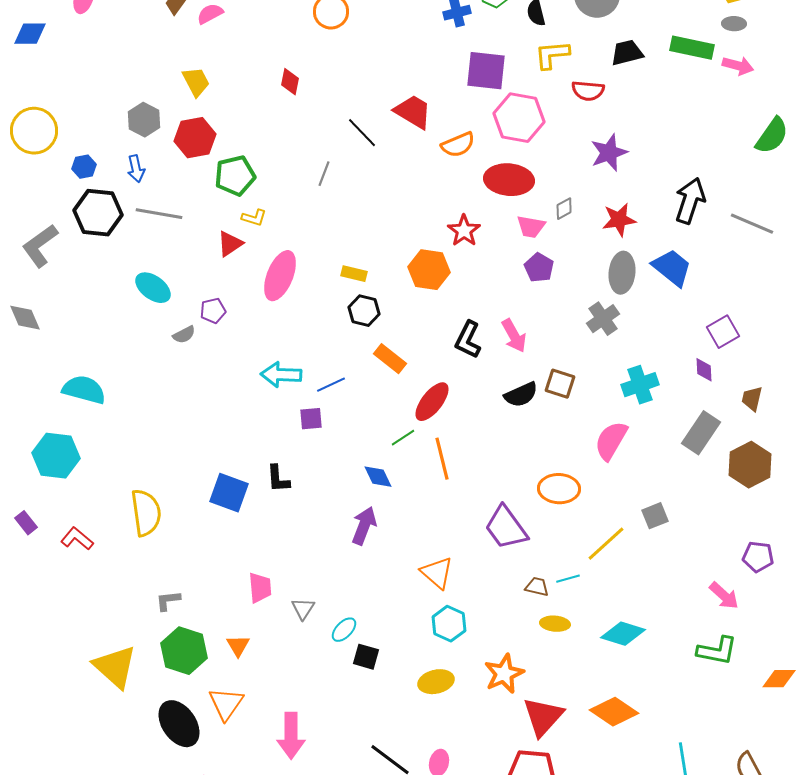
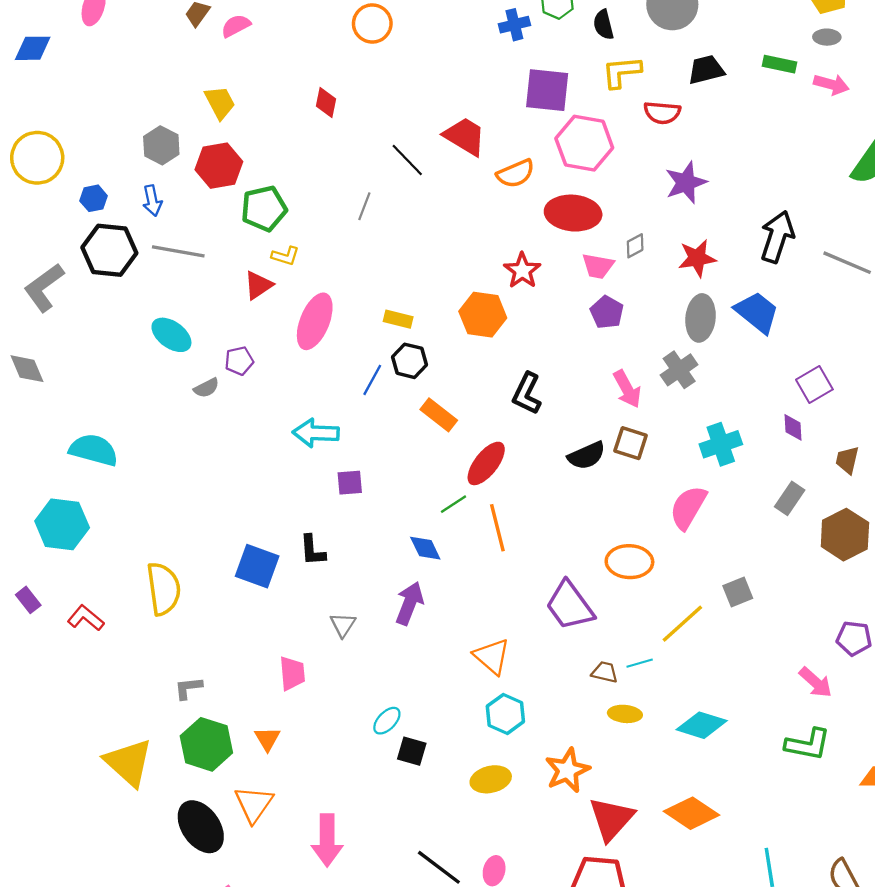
green rectangle: (692, 48) -> (779, 64), size x0.7
pink arrow: (514, 336) -> (627, 389), moved
blue line: (331, 385) -> (372, 380), moved, turned -36
gray rectangle: (701, 433) -> (790, 498), size x0.7
gray triangle: (303, 609) -> (343, 625), moved

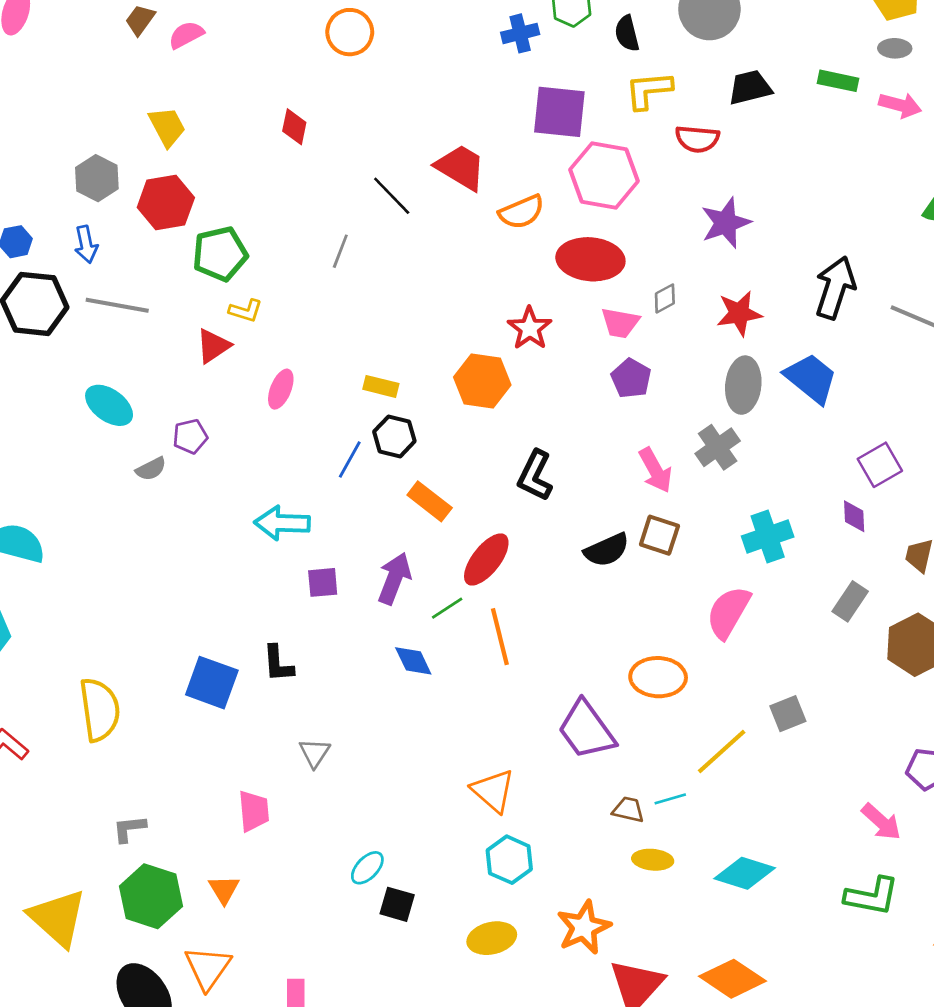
pink ellipse: (315, 321) -> (281, 389), size x0.6
purple arrow: (409, 603) -> (394, 578), moved

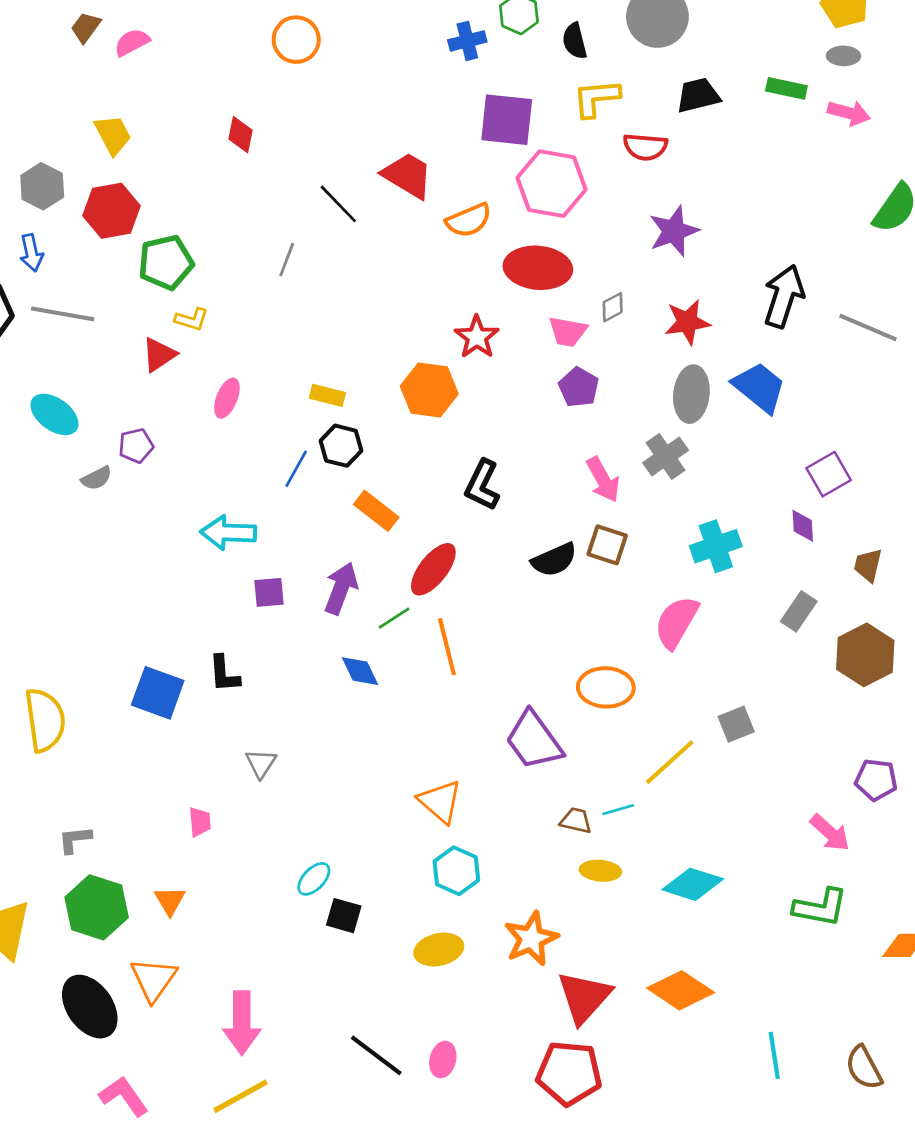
pink trapezoid: (254, 811) -> (200, 822), size x0.7

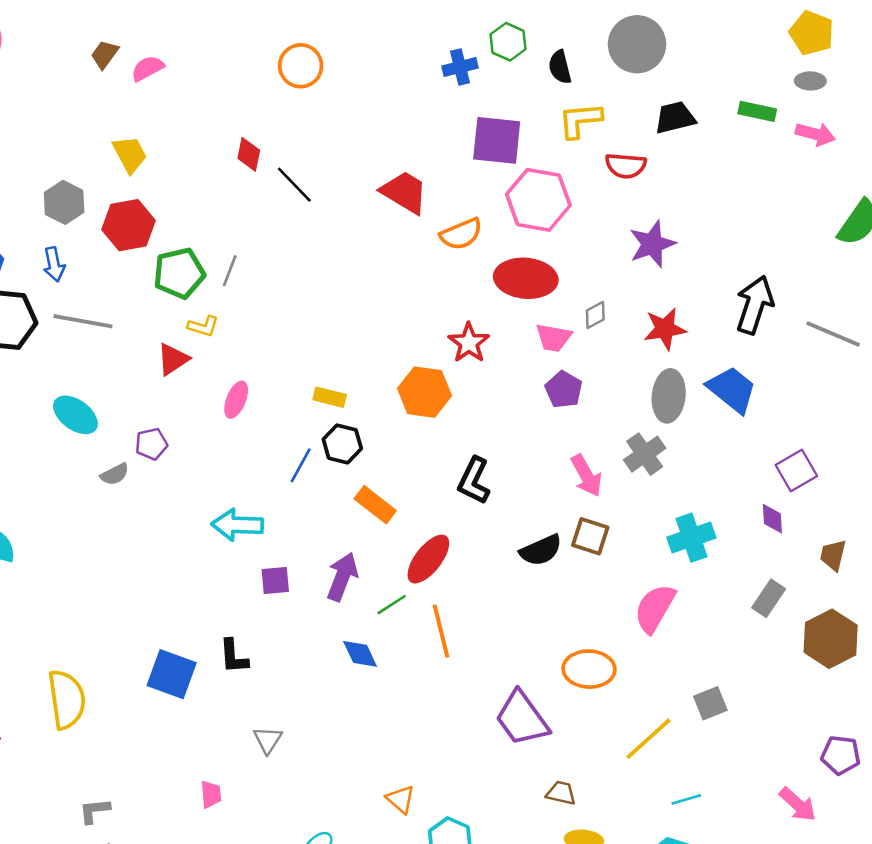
black line: (338, 204) -> (294, 185), moved
gray line: (287, 260) -> (230, 271), moved
orange triangle: (440, 801) -> (401, 799), moved, size x0.7
cyan line: (618, 810) -> (686, 799), moved

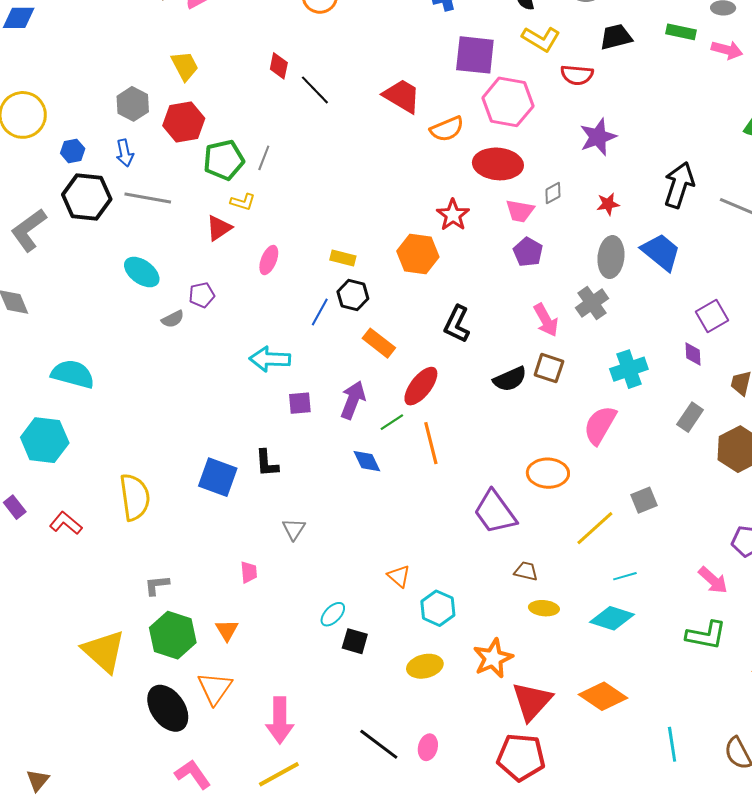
yellow L-shape: (580, 120) -> (541, 39), turned -144
red star: (665, 329) -> (608, 204), size x0.7

